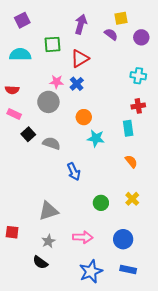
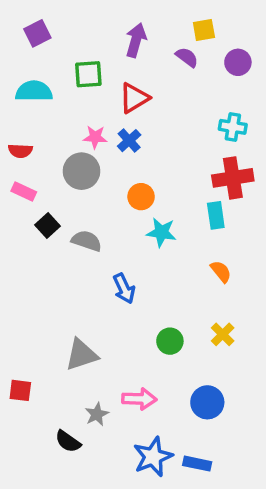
red cross: (138, 106) -> (233, 178), size x1.6
gray star: (48, 241) -> (97, 414), moved
blue rectangle: (128, 269) -> (197, 464), moved

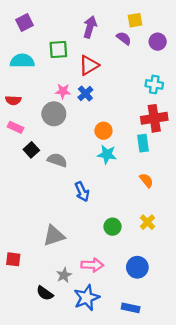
orange circle: (141, 197) -> (103, 131), moved
blue star: (153, 457) -> (87, 298), moved

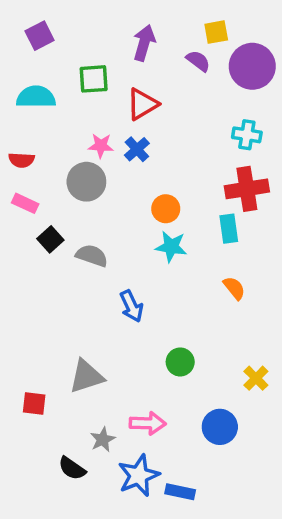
purple circle: (158, 42) -> (252, 66), size x1.6
yellow cross: (147, 222) -> (256, 378), moved
red square: (13, 259) -> (34, 403), moved
blue rectangle: (131, 308) -> (180, 492), moved

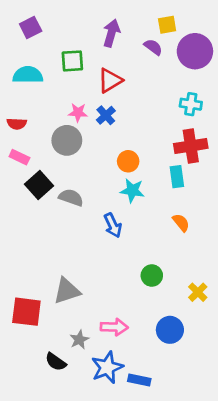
black square: (50, 239) -> (39, 185), size x1.4
blue arrow: (131, 306) -> (113, 225), moved
green circle: (180, 362) -> (152, 276), moved
red square: (34, 403) -> (26, 312), size x1.6

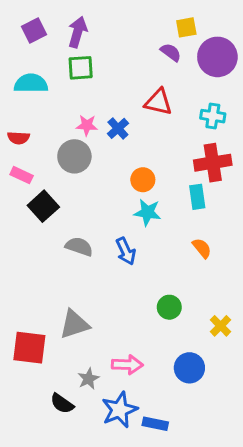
purple arrow: (111, 33) -> (78, 32), moved
red triangle: (110, 80) -> (158, 102), moved, turned 44
gray semicircle: (71, 197) -> (79, 247), moved

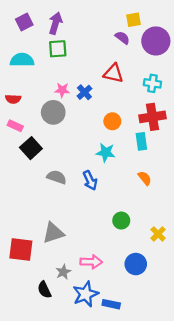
orange circle: (143, 180) -> (112, 121), moved
black semicircle: (62, 404) -> (44, 290), turned 30

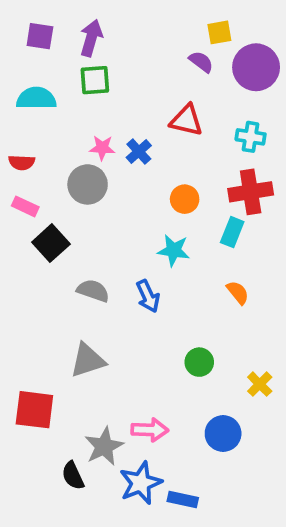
purple square: (24, 22) -> (40, 36), turned 36
cyan rectangle: (141, 141) -> (232, 232), turned 30
gray triangle: (53, 233) -> (88, 360), moved
gray star: (63, 272) -> (104, 446), size x1.5

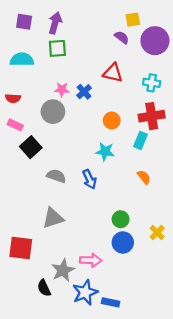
blue circle: (223, 434) -> (123, 243), moved

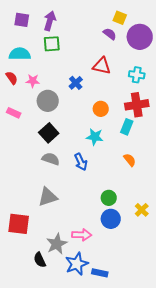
yellow square: (133, 20) -> (120, 18), turned 32
pink star: (62, 89) -> (33, 81), moved
red semicircle: (13, 98) -> (12, 78), moved, turned -128
black square: (31, 147) -> (49, 133), moved

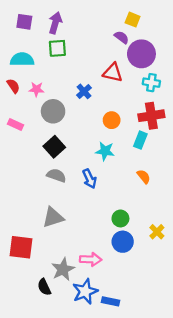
purple circle: (140, 37) -> (141, 54), moved

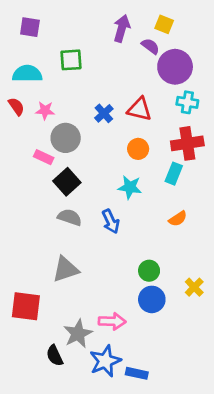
purple arrow: (55, 23) -> (122, 28), moved
red triangle: (113, 73) -> (139, 109), moved
pink rectangle: (15, 125) -> (44, 157), moved
orange semicircle: (144, 177) -> (178, 219), turned 96

